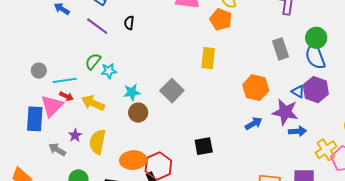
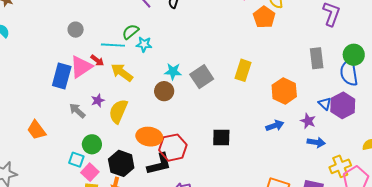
yellow rectangle: (208, 58) -> (243, 70), moved
cyan line: (65, 80) -> (113, 45), moved
cyan star: (132, 92) -> (173, 71), moved
purple star: (285, 112) -> (308, 121), size x0.6

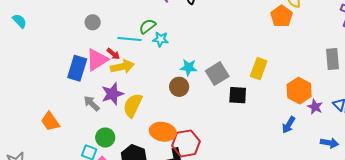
yellow arrow: (122, 72) -> (122, 67), moved, turned 130
purple star: (98, 100) -> (112, 94), size x1.6
purple star: (308, 121) -> (315, 107), moved
blue arrow: (275, 126) -> (289, 125), turned 138
black square: (221, 137) -> (238, 95), moved

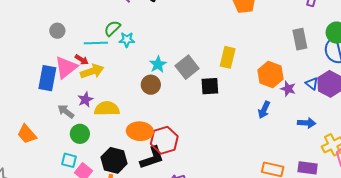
cyan star: (189, 67) -> (158, 64), turned -30
purple star: (112, 94) -> (85, 100), size x0.7
yellow semicircle: (133, 105) -> (107, 109), turned 70
green circle: (105, 138) -> (80, 134), moved

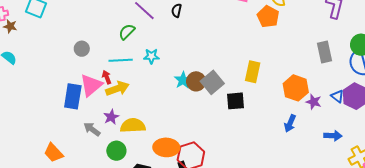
green semicircle: (112, 28) -> (127, 32), moved
red arrow: (82, 60) -> (107, 77), turned -144
brown circle: (151, 85) -> (196, 81), moved
green circle: (80, 134) -> (116, 151), moved

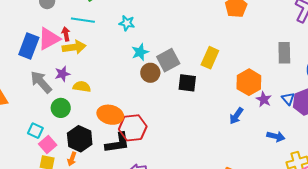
cyan star: (151, 56) -> (127, 23), moved
brown circle: (196, 81) -> (150, 73), moved
yellow semicircle: (133, 126) -> (82, 87), size x0.7
gray arrow: (92, 129) -> (41, 82), size x1.4

